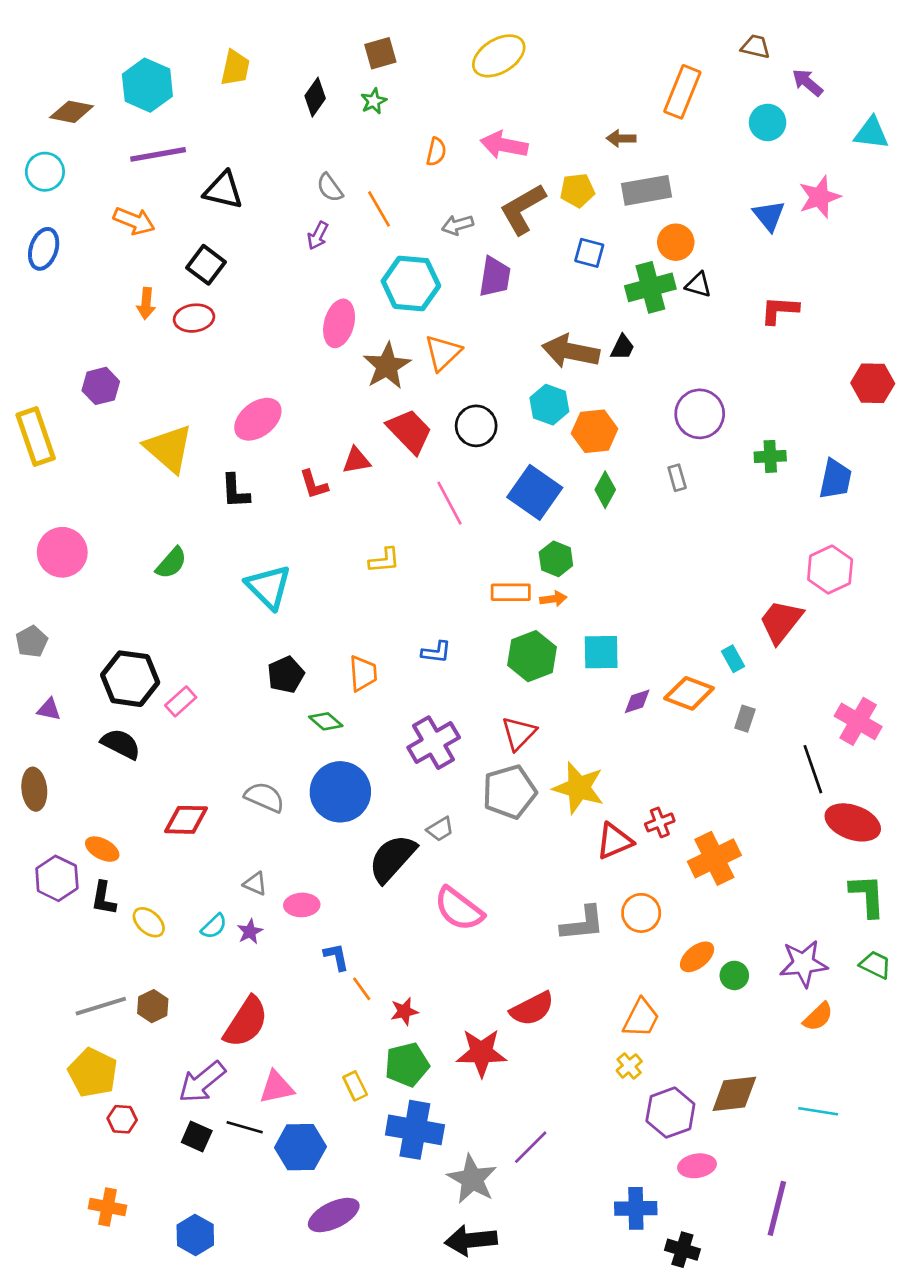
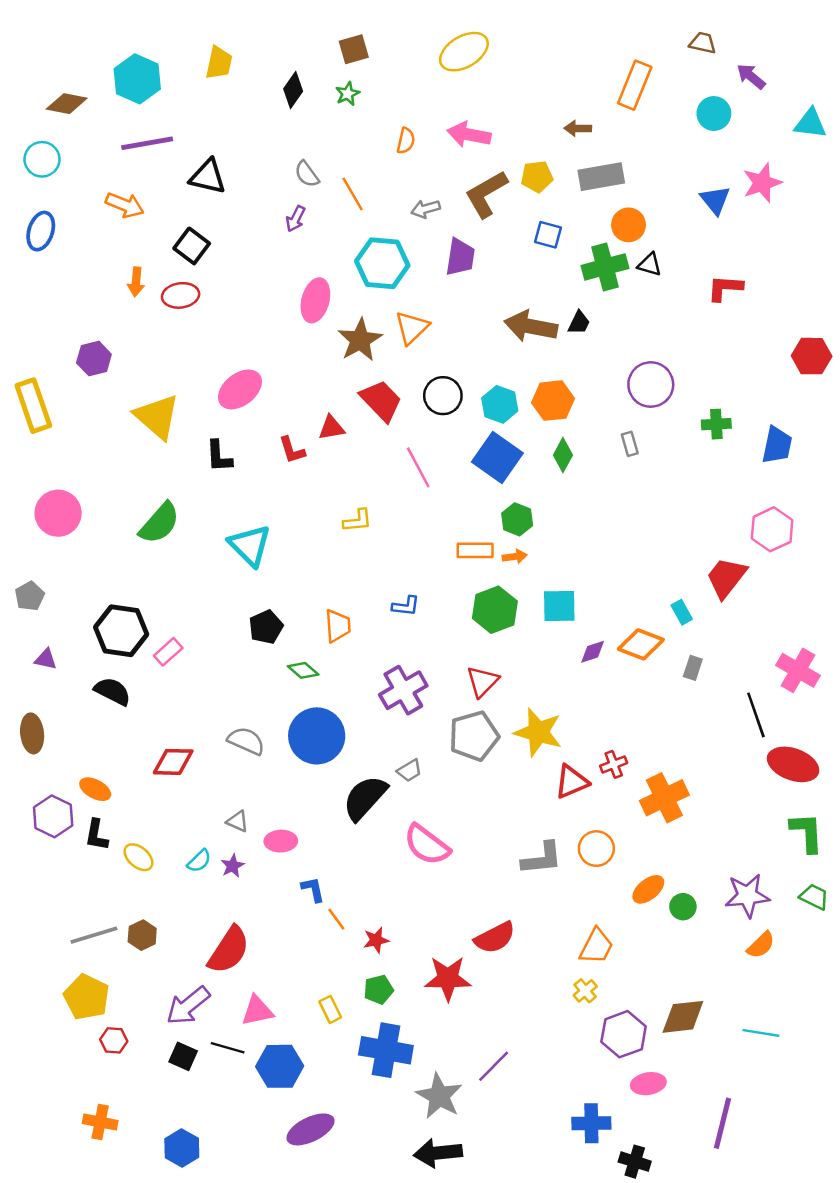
cyan hexagon: (549, 405) -> (500, 404), moved
green semicircle: (171, 563) -> (160, 523), size x1.4
green pentagon: (407, 1065) -> (379, 990), size x0.7

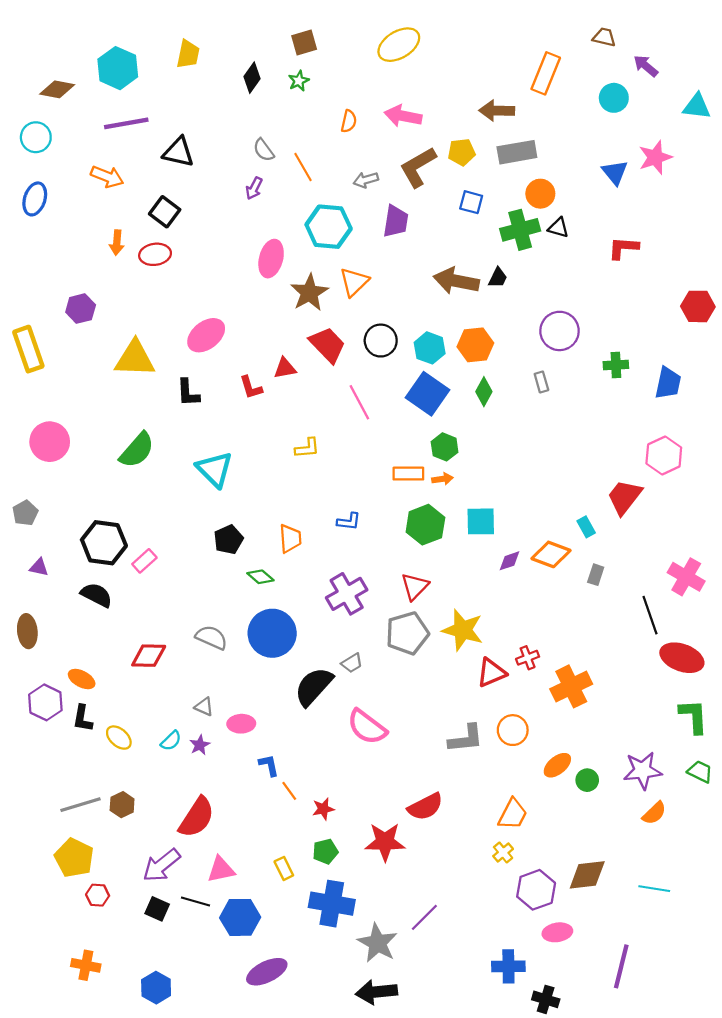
brown arrow: (578, 128) -> (497, 111), size x1.5
yellow triangle: (157, 417) -> (135, 359), turned -39

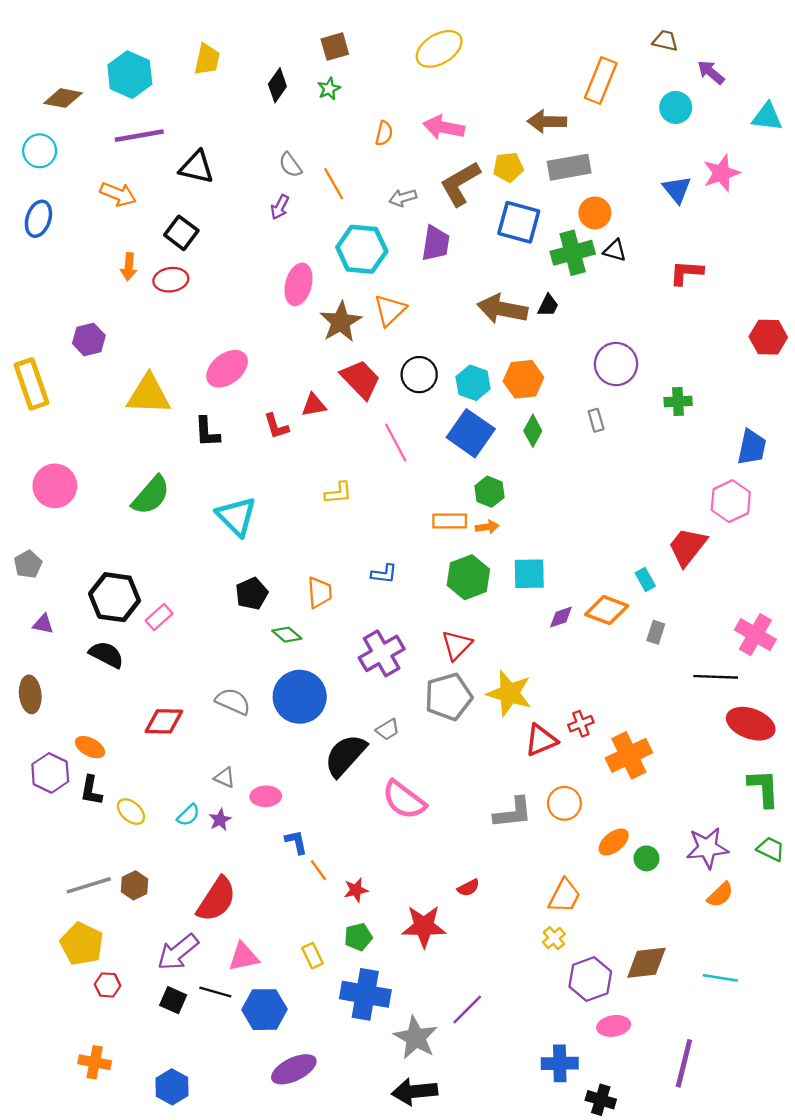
blue square: (471, 202) -> (519, 222), size x1.6
blue trapezoid: (668, 383) -> (752, 447), moved
black line: (650, 615) -> (716, 677), turned -69
red semicircle: (425, 807) -> (468, 888), size x0.6

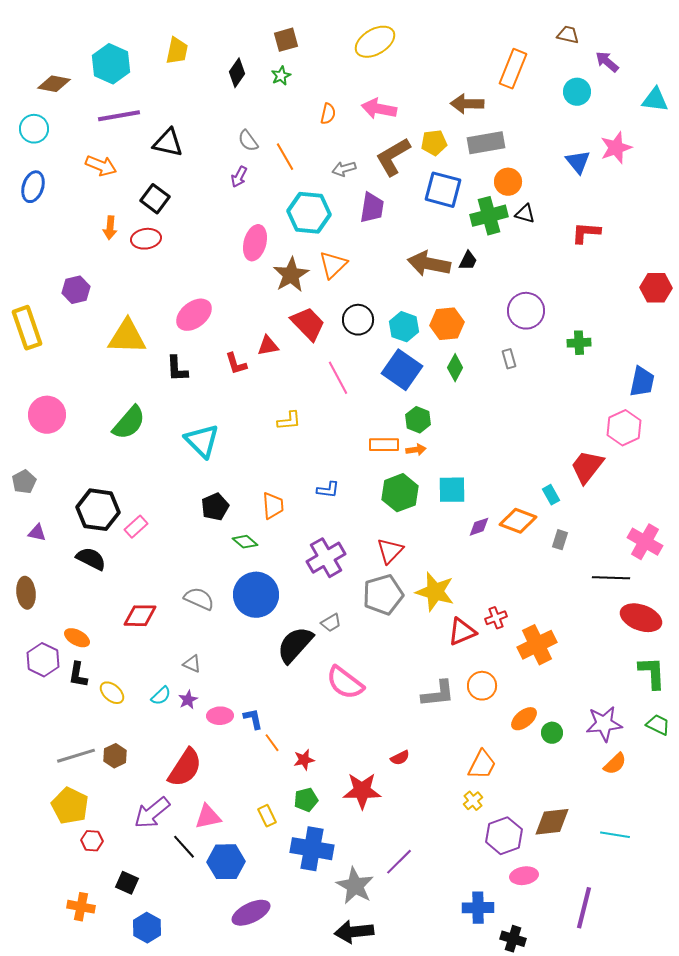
pink ellipse: (266, 796) -> (220, 716), moved
black line: (215, 992) -> (184, 847), turned 32
black square: (173, 1000) -> (127, 883), moved

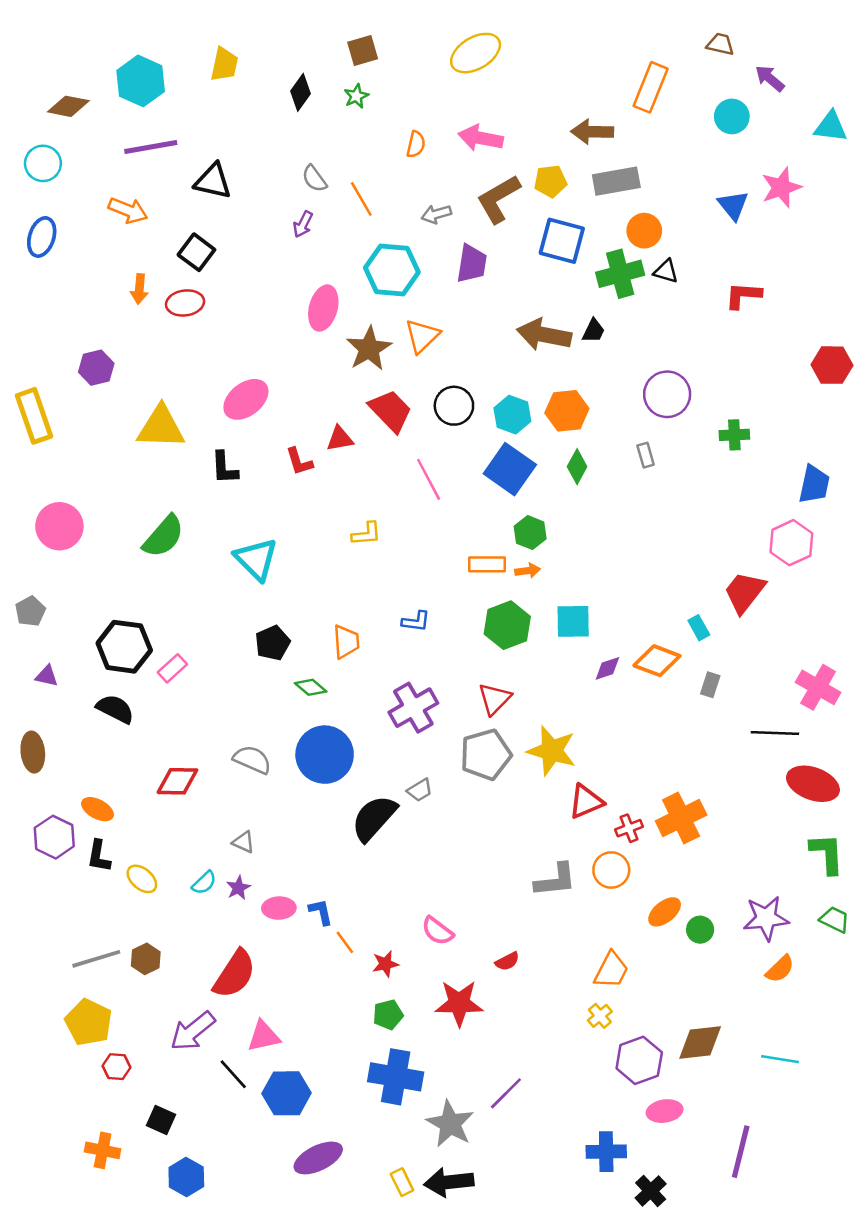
red cross: (496, 618) -> (629, 828), moved
pink semicircle: (345, 683) -> (437, 931), moved, size x0.7
yellow rectangle: (267, 816) -> (402, 1182), moved
black cross: (513, 939) -> (651, 1191), turned 30

